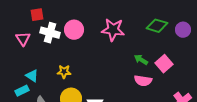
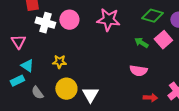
pink triangle: (23, 39) -> (18, 42), moved
green arrow: (141, 60) -> (141, 43), moved
pink square: (164, 64) -> (163, 40), moved

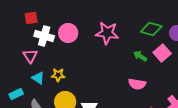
pink triangle: (18, 42) -> (30, 56), moved
cyan triangle: (27, 66) -> (38, 78), moved

